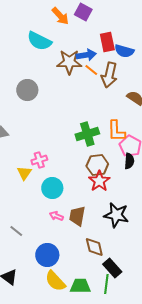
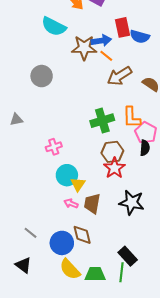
brown arrow: (109, 75) -> (119, 76), moved, turned 45
yellow triangle: (24, 173) -> (78, 184), moved
gray line: (16, 231) -> (30, 233), moved
brown diamond: (94, 247) -> (82, 235), moved

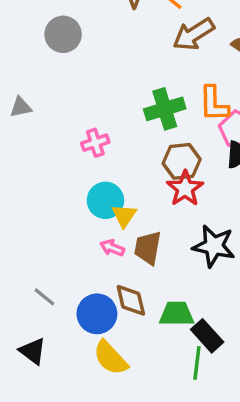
pink cross: (54, 147) -> (95, 143), moved
green trapezoid: (95, 274) -> (177, 314), moved

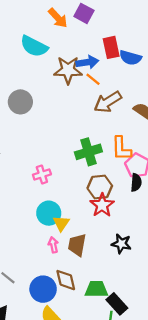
black star: (214, 246) -> (121, 244), size x0.7
pink arrow: (112, 248) -> (53, 245), turned 56

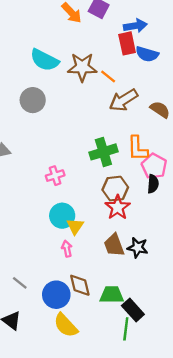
cyan semicircle: (34, 46) -> (44, 60), moved
blue arrow: (87, 62) -> (135, 26), moved
brown trapezoid: (77, 245) -> (114, 245), moved, turned -30

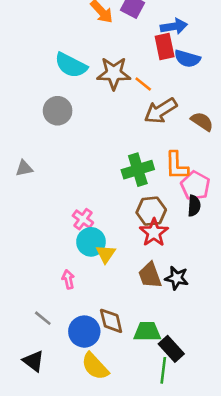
pink cross: (55, 176) -> (83, 219), moved, turned -36
pink arrow: (67, 249) -> (68, 279), moved

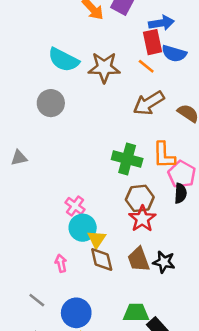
orange line: (143, 84) -> (146, 66), moved
green cross: (138, 170) -> (127, 159), turned 32
brown diamond: (111, 321) -> (102, 259), moved

